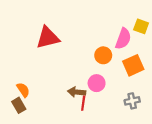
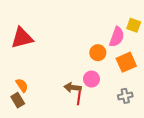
red triangle: (48, 38) -> (22, 38), moved

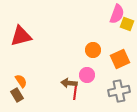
pink semicircle: (117, 37) -> (117, 14), moved
gray cross: (125, 96) -> (119, 91), size x1.5

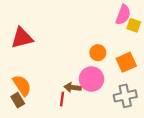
pink circle: (87, 75) -> (92, 79), size x1.5
orange semicircle: (21, 81) -> (22, 85), size x1.5
red line: (75, 93) -> (62, 99), moved

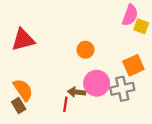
orange circle: (98, 53) -> (85, 50), moved
gray cross: (125, 96) -> (122, 89), moved

